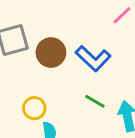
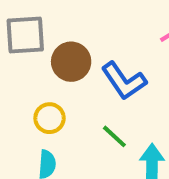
yellow circle: (34, 108) -> (50, 118), moved

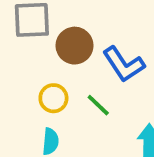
green line: (114, 136) -> (98, 105), moved

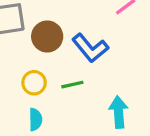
green line: (98, 105) -> (72, 85), turned -50

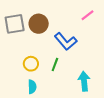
brown circle: (47, 36) -> (39, 24), moved
green line: (72, 85) -> (55, 65), turned -56

